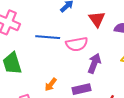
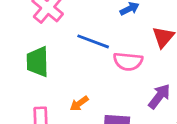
purple arrow: (94, 63) -> (159, 96), moved

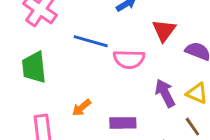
purple arrow: (159, 96) -> (165, 93), turned -60

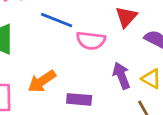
orange arrow: (81, 108) -> (42, 81), size x1.5

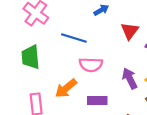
pink semicircle: (91, 40) -> (91, 65), moved

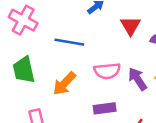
pink semicircle: (91, 65) -> (107, 71), moved
orange arrow: (66, 88) -> (64, 83), moved

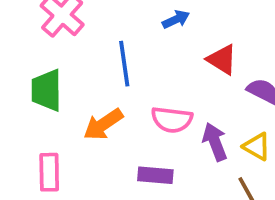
red triangle: (130, 26) -> (222, 60), turned -40
blue line: (69, 42) -> (124, 64), turned 60

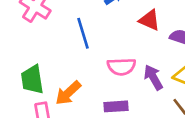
green trapezoid: (46, 90) -> (32, 80), moved
orange arrow: (103, 124) -> (68, 93), moved

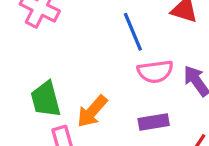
blue line: (83, 33) -> (133, 32), moved

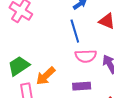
green trapezoid: (46, 99) -> (19, 66), turned 65

